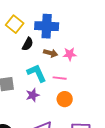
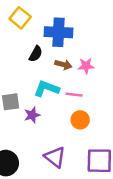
yellow square: (15, 24) -> (20, 18), moved
cyan L-shape: (37, 73) -> (47, 89), turned -45
purple star: (33, 95) -> (32, 115), moved

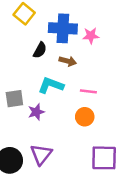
pink star: (86, 66) -> (91, 36), moved
pink line: (74, 95) -> (88, 91), moved
purple triangle: (55, 157) -> (41, 154), moved, turned 30

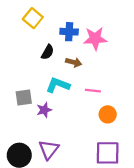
blue cross: (63, 28) -> (69, 32), size x0.7
pink star: (91, 36) -> (95, 39), size x1.5
orange circle: (85, 117) -> (108, 114), moved

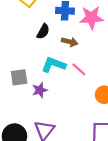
pink line: (93, 91) -> (79, 69), moved, turned 35

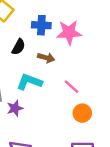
pink line: (79, 69) -> (71, 87), moved

